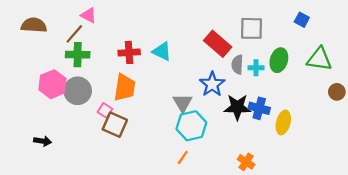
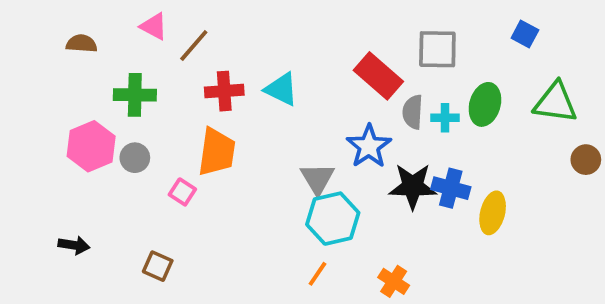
brown semicircle: (34, 25) -> (82, 44), moved, size x0.7
brown line: (74, 34) -> (194, 45), moved
gray circle: (78, 91) -> (135, 158), size x0.6
brown square: (115, 125) -> (158, 266), moved, size x0.7
orange cross: (246, 162) -> (394, 281), moved

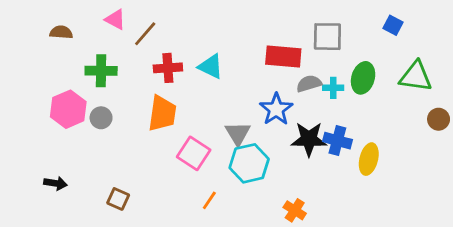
red rectangle: (378, 76) -> (283, 57), turned -36
gray semicircle: (413, 112) -> (309, 84), turned 70
pink square: (182, 192) -> (194, 153), moved, size x1.6
orange line: (318, 274) -> (209, 200), moved

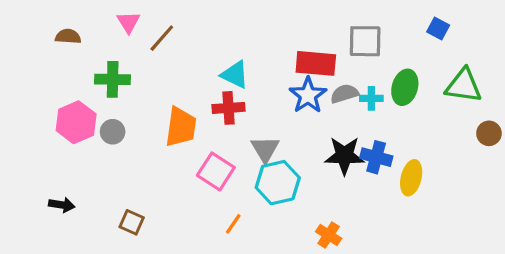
pink triangle: (115, 20) -> (128, 22), turned 30
red cross: (168, 68) -> (229, 108), moved
blue star: (276, 109) -> (308, 95), moved

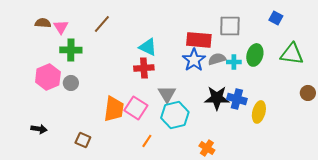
pink triangle: (128, 22) -> (61, 27), moved
orange trapezoid: (181, 127) -> (114, 109), moved
brown circle: (489, 133) -> (308, 93), moved

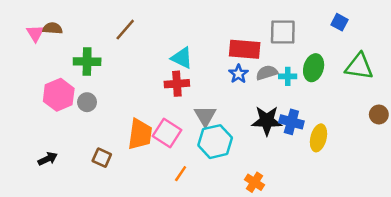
pink triangle: (61, 27) -> (35, 33), moved
blue star: (194, 60) -> (238, 74), size x0.7
black arrow: (39, 129) -> (48, 159), turned -35
brown square: (83, 140) -> (102, 158), moved

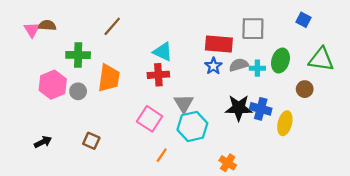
brown circle: (379, 114) -> (305, 89), moved
orange trapezoid: (140, 134) -> (109, 78), moved

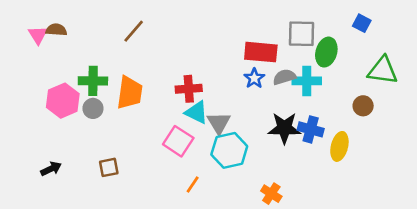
cyan triangle: (163, 52) -> (197, 112), moved
green cross: (78, 55) -> (93, 81), moved
green ellipse: (280, 60) -> (326, 52), moved
cyan cross: (257, 68) -> (307, 81), size x1.5
brown square: (91, 141) -> (109, 167), turned -35

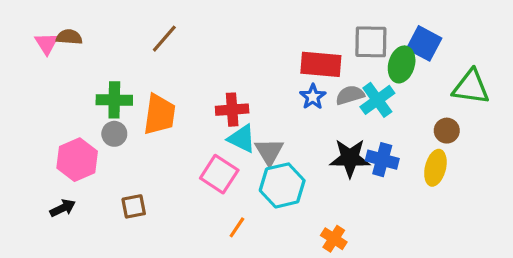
blue square: (362, 23) -> (424, 43), moved, size x1.5
cyan cross: (307, 81) -> (377, 100), turned -36
pink hexagon: (63, 101) -> (77, 160), moved
yellow ellipse: (339, 146) -> (435, 168), moved

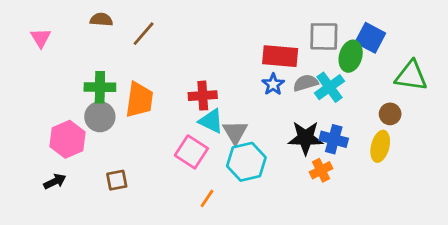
brown semicircle: (69, 37) -> (101, 20), moved
gray circle: (114, 134) -> (100, 117), size x1.4
orange cross: (334, 239) -> (321, 170), moved, turned 30

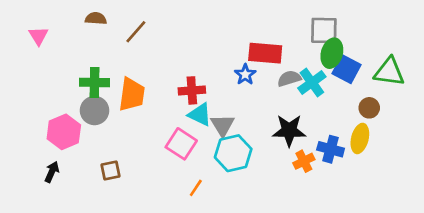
gray square: (324, 36) -> (324, 30), moved
blue square: (370, 38) -> (347, 69), moved
blue star: (273, 84) -> (245, 74), moved
blue cross: (334, 139) -> (331, 149), moved
black arrow: (55, 182) -> (52, 172), turned -40

